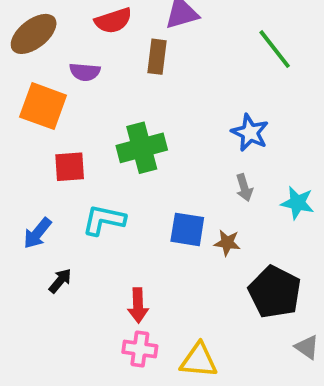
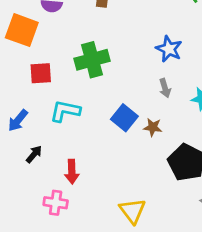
blue square: (187, 229) -> (124, 118), turned 30
red arrow: (138, 305) -> (72, 172), moved
pink cross: (140, 349) -> (56, 203), moved
yellow triangle: (199, 360) -> (133, 211), turned 48

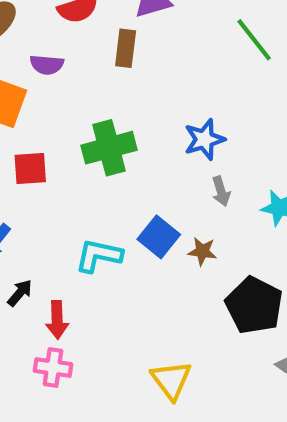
blue star: (169, 49) -> (204, 139), moved, turned 30
cyan L-shape: (65, 111) -> (99, 256), moved
red arrow: (72, 172) -> (57, 320), moved

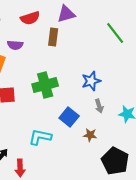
blue square: (159, 237) -> (69, 117), moved

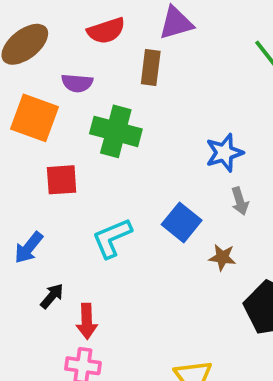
green cross: (45, 85) -> (116, 131), moved, turned 30
cyan L-shape: (40, 137) -> (112, 238), moved, turned -35

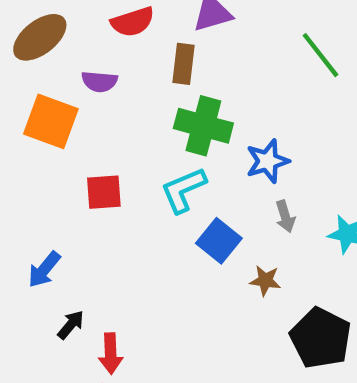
green cross: (116, 131) -> (203, 126), moved
red square: (62, 180) -> (104, 192), moved
cyan L-shape: (112, 238) -> (183, 190), moved

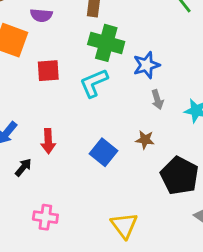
red square: (104, 192) -> (48, 71), moved
blue square: (219, 241) -> (103, 152), moved
red arrow: (111, 353) -> (48, 141), moved

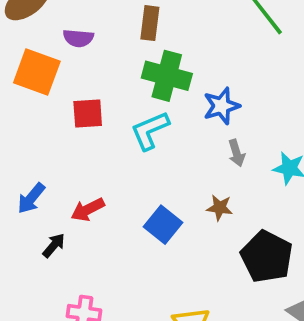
red arrow: (48, 141) -> (88, 210), turned 65

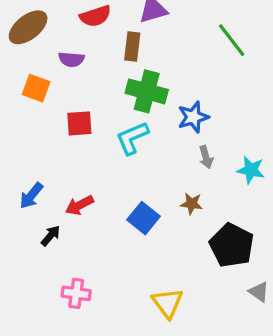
orange square: (37, 72) -> (36, 88), size x0.7

